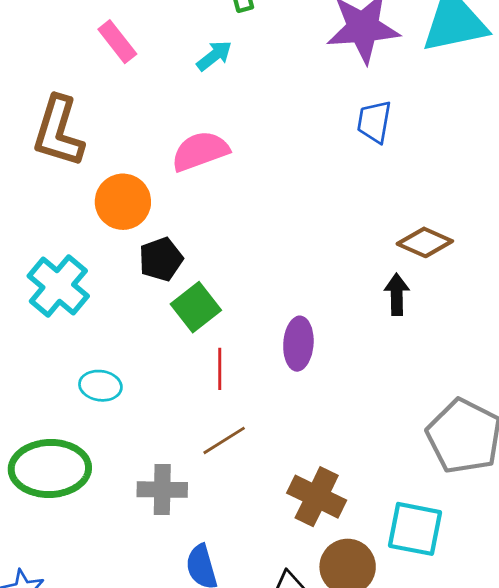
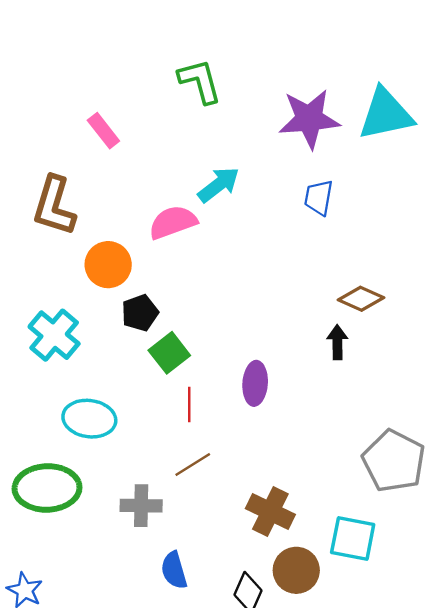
cyan arrow: (214, 56) -> (219, 185), moved, size x1.4
cyan ellipse: (100, 386) -> (89, 419), size x1.5

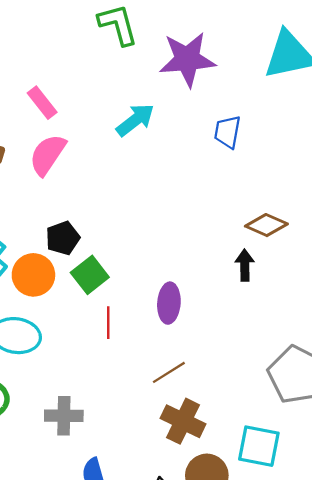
purple star: (309, 119) -> (187, 59), moved
pink rectangle: (103, 131) -> (42, 103), moved
pink semicircle: (173, 222) -> (48, 155), moved, turned -36
orange circle: (108, 265) -> (33, 275), moved
brown line: (193, 464) -> (169, 372), moved

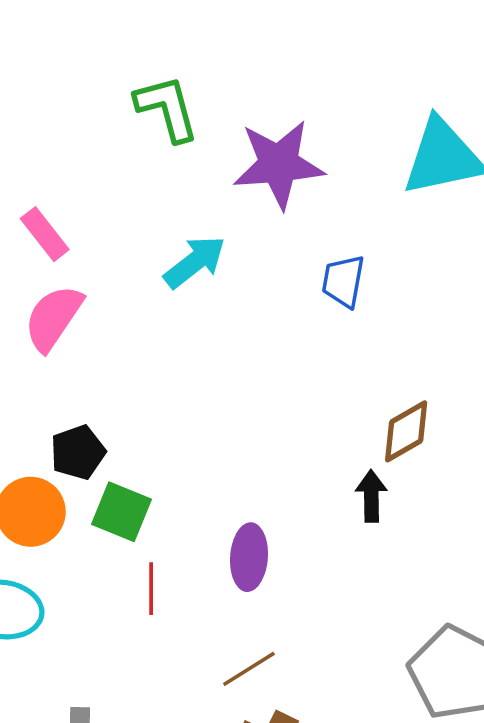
brown diamond: (266, 225) -> (406, 431), turned -54
green square: (90, 275) -> (121, 512), turned -30

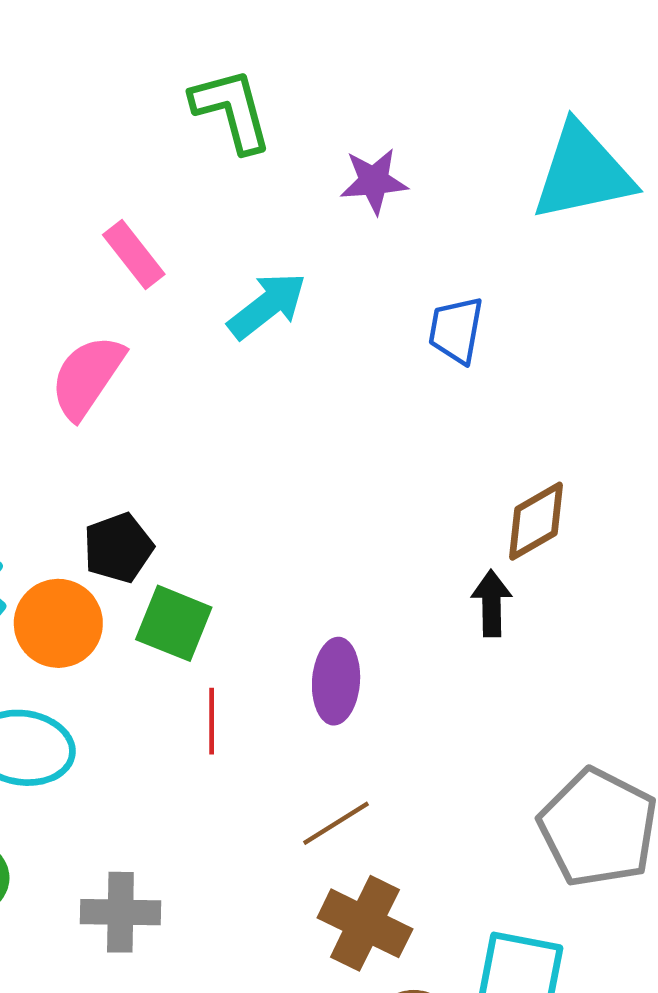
purple star: (279, 164) -> (374, 181), size x0.6
pink rectangle: (45, 234) -> (134, 255), moved

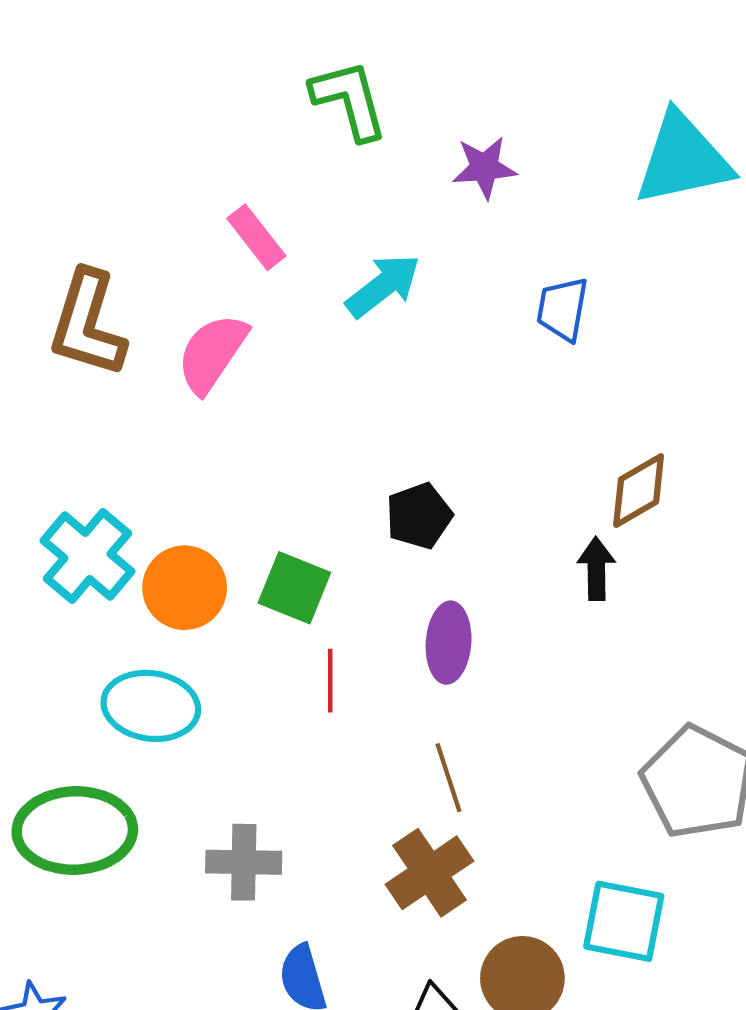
black pentagon: (118, 548) -> (419, 516), moved
brown line: (336, 823) -> (449, 778), turned -76
brown cross: (365, 923) -> (430, 873), moved, turned 30

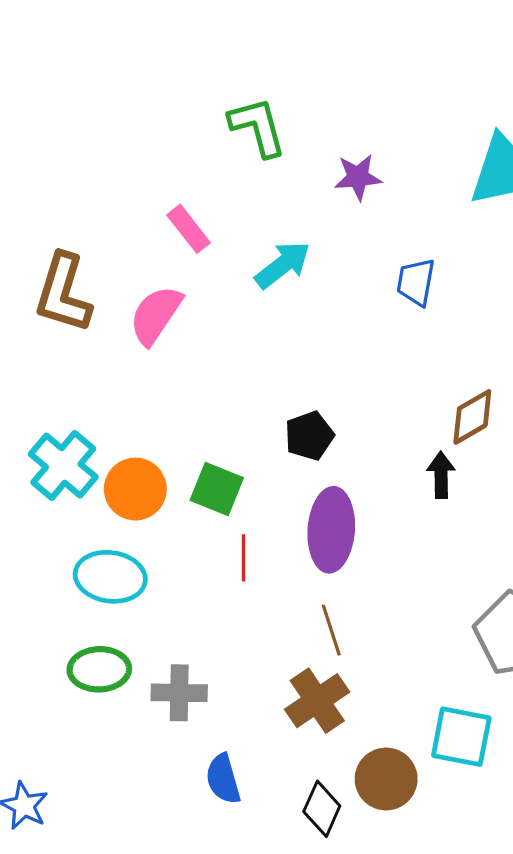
purple ellipse: (449, 643) -> (331, 530), size x1.4
green ellipse: (75, 830) -> (99, 669), moved, size x0.7

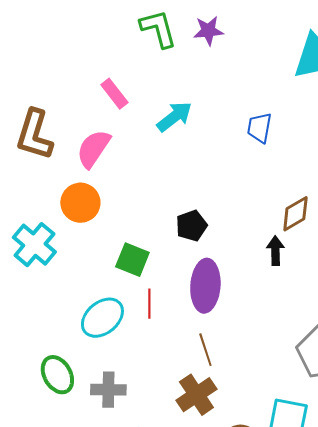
purple star: (358, 177) -> (208, 31), moved
orange circle: (135, 489) -> (80, 203), moved
cyan ellipse: (110, 577) -> (102, 318), moved, turned -48
green ellipse: (99, 669) -> (57, 375), turned 63

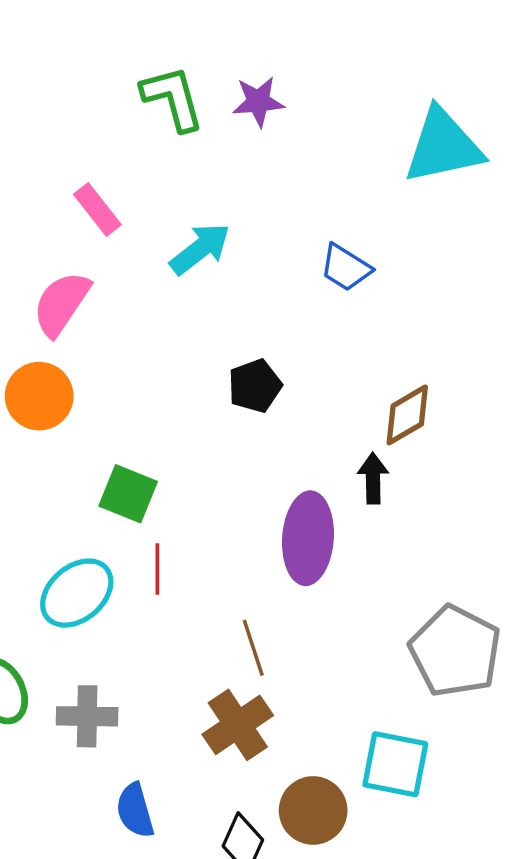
blue trapezoid: (259, 128) -> (346, 268), turned -68
black pentagon: (191, 226) -> (255, 386), moved
purple ellipse: (205, 286) -> (308, 538), moved

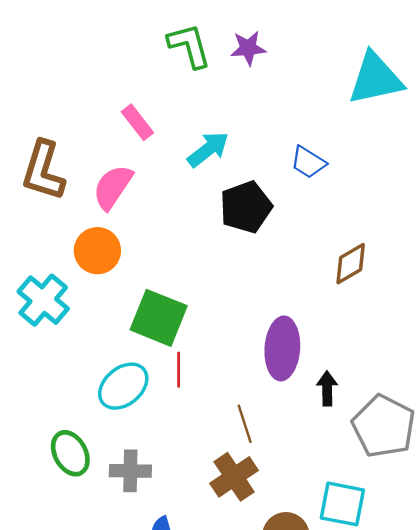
black pentagon: (255, 386) -> (246, 207), moved, size x1.4
black arrow: (373, 478) -> (327, 388), moved
green square: (128, 494) -> (159, 318), size x1.4

